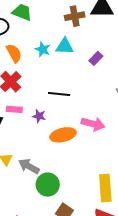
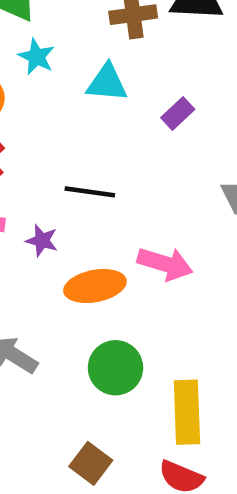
cyan star: (43, 49) -> (37, 57), moved
green circle: (48, 185) -> (115, 368), moved

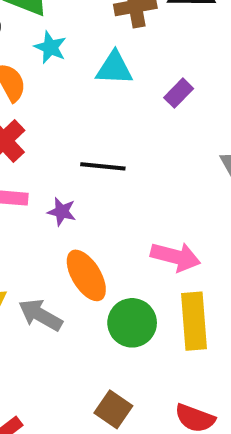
pink arrow: (165, 264) -> (175, 257), moved
orange ellipse: (95, 286) -> (86, 275), moved, turned 72
yellow rectangle: (187, 412) -> (194, 321), moved

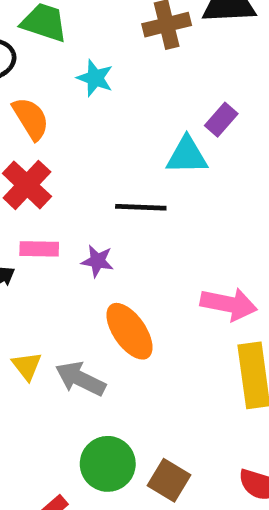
cyan star: (50, 47) -> (95, 78), moved
cyan triangle: (114, 68) -> (187, 155), moved
green circle: (132, 323) -> (108, 464), moved

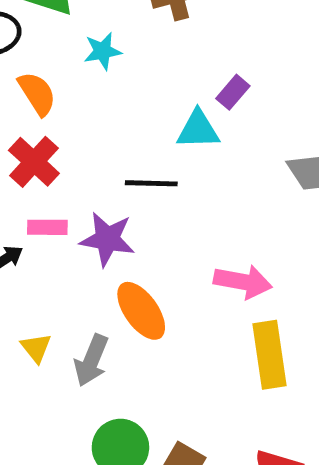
cyan star: (95, 78) -> (103, 51), turned -30
purple star: (97, 261) -> (107, 239), size x1.6
gray arrow: (80, 379) -> (91, 360), turned -93

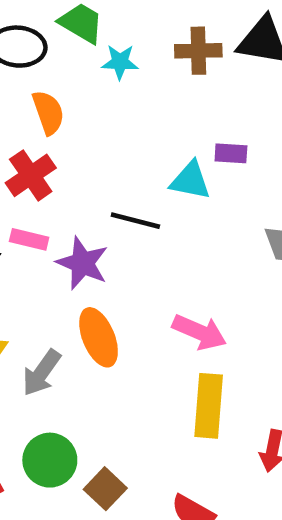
cyan star: (103, 51) -> (120, 62), moved
purple rectangle: (233, 92) -> (231, 153), turned 40

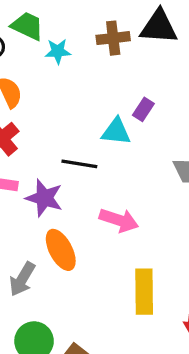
purple rectangle: (231, 153) -> (143, 109), turned -55
pink arrow: (199, 332) -> (119, 220), moved

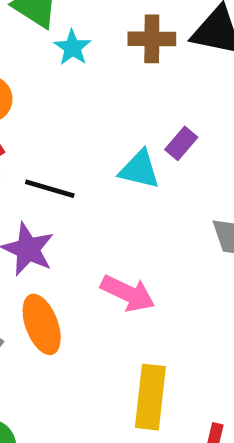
cyan star: (58, 51) -> (72, 48), turned 30
black line: (79, 164) -> (50, 189), moved

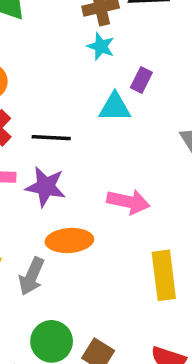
cyan star: (72, 48) -> (101, 46), moved
orange ellipse: (42, 324) -> (69, 240), turned -60

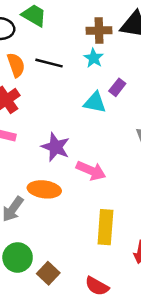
black line: (51, 138) -> (49, 63), moved
purple star: (46, 187) -> (56, 147), moved

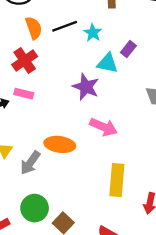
cyan star: (94, 58) -> (93, 33), moved
black line: (49, 63) -> (65, 26), turned -35
purple star: (56, 147) -> (86, 87), moved

